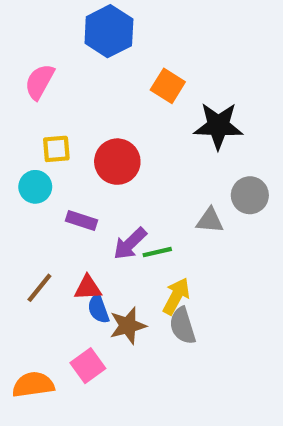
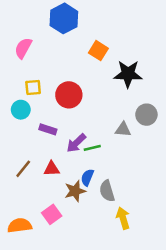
yellow arrow: (176, 296) -> (123, 218), moved, turned -45
blue semicircle: (98, 309) -> (87, 177), moved, turned 42

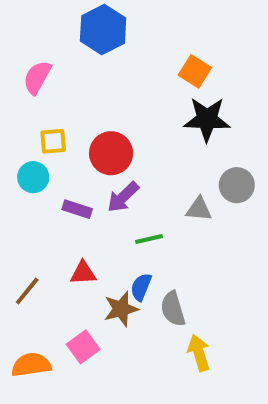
orange square: (98, 51) -> (195, 71), moved
purple arrow: (76, 143) -> (123, 197), moved
brown line: (23, 169) -> (27, 291), moved

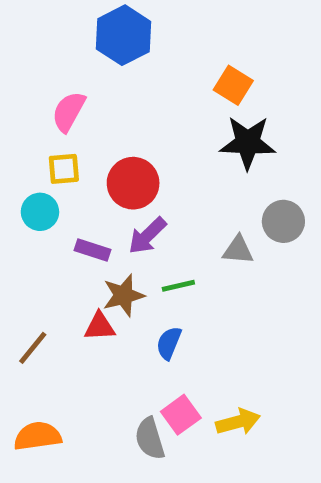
pink semicircle: (37, 77) -> (69, 112), moved
brown star: (121, 309) -> (124, 295), moved
gray semicircle: (173, 309) -> (150, 439), moved
pink square: (83, 347) -> (181, 415), moved
yellow arrow: (199, 353) -> (238, 422), turned 92

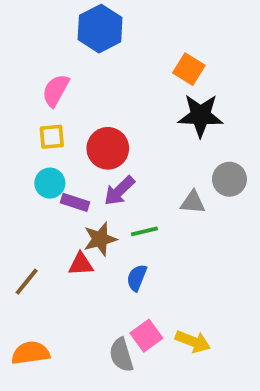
cyan circle: (40, 212) -> (50, 183), moved
yellow arrow: (238, 422) -> (193, 341), turned 36

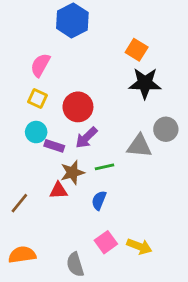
yellow square: (52, 137) -> (38, 99), turned 30
gray triangle: (193, 202) -> (139, 146), size x1.4
gray semicircle: (121, 355) -> (75, 265), moved

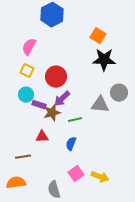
brown star: (72, 172) -> (52, 113), moved
brown line: (19, 203) -> (23, 157), moved, turned 42

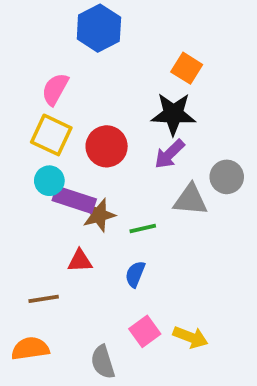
black star: (104, 60) -> (173, 114), moved
yellow square: (27, 71) -> (51, 135), size x1.5
purple arrow: (62, 99) -> (170, 154), moved
purple rectangle: (39, 105) -> (74, 200), size x1.5

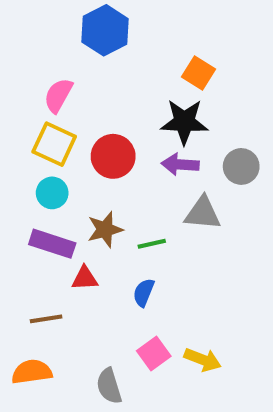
purple arrow: (170, 154) -> (180, 164), turned 48
gray circle: (227, 177) -> (241, 166), moved
purple rectangle: (74, 200) -> (52, 244), moved

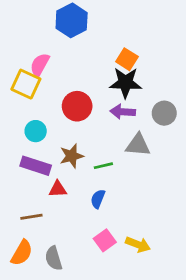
orange square: (199, 73) -> (127, 59), moved
yellow square: (54, 144) -> (26, 84), moved
orange semicircle: (32, 372) -> (22, 253), turned 128
gray semicircle: (109, 386) -> (54, 258), moved

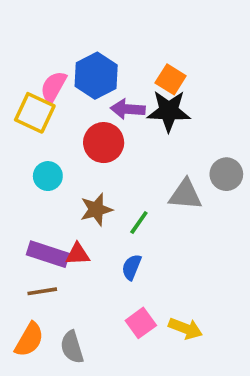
blue hexagon: (72, 20) -> (96, 76), moved
purple arrow: (123, 112) -> (128, 109), moved
gray circle: (164, 113) -> (226, 174), moved
purple rectangle: (36, 166) -> (48, 254), moved
green line: (103, 166) -> (139, 223), turned -42

